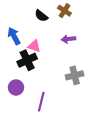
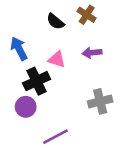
pink triangle: (34, 46) -> (57, 59), moved
purple circle: (16, 87) -> (26, 107), moved
purple line: (41, 102) -> (55, 137), turned 48

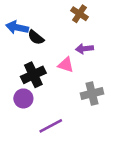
black semicircle: (55, 22) -> (36, 37), moved
blue arrow: (19, 49) -> (17, 27), moved, turned -50
pink triangle: (57, 59) -> (66, 65), moved

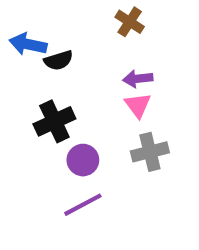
black semicircle: (36, 37) -> (59, 60), turned -56
pink triangle: (66, 65) -> (138, 105), moved, turned 35
purple circle: (23, 98) -> (83, 160), moved

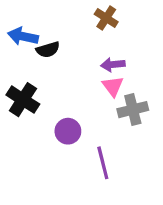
black cross: (54, 121) -> (23, 100), moved, turned -32
gray cross: (150, 152) -> (133, 110), moved
purple line: (83, 205) -> (103, 163), moved, turned -76

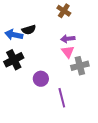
blue arrow: (23, 36) -> (14, 35), moved
black cross: (23, 100) -> (14, 60), turned 30

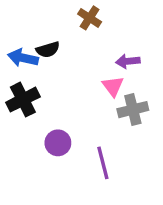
brown cross: (64, 11) -> (90, 18), moved
purple arrow: (68, 39) -> (128, 61), moved
purple circle: (41, 79) -> (58, 143), moved

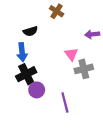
blue arrow: (23, 58) -> (22, 52), moved, turned -108
purple arrow: (128, 61) -> (92, 34), moved
black cross: (23, 100) -> (26, 74), moved

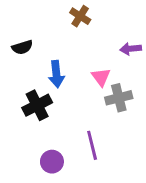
black semicircle: (30, 31) -> (22, 47), moved
blue arrow: (22, 52) -> (56, 74), moved
purple circle: (37, 90) -> (52, 162), moved

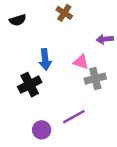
black semicircle: (22, 47) -> (18, 20), moved
pink triangle: (101, 77) -> (81, 62), turned -35
purple line: (92, 145) -> (74, 117), turned 75

